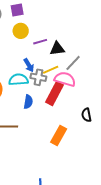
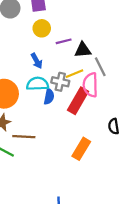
gray line: (73, 63) -> (100, 67), turned -72
blue arrow: (29, 65) -> (37, 61), moved
pink semicircle: (65, 79) -> (90, 85), turned -110
blue semicircle: (28, 102) -> (49, 97), moved

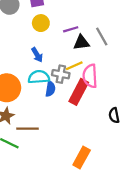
purple line: (64, 41) -> (71, 29), moved
gray line: (100, 67) -> (102, 36), moved
orange rectangle: (81, 149) -> (82, 158), moved

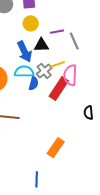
gray line: (102, 36) -> (74, 41), moved
black triangle: (81, 42) -> (41, 45), moved
blue arrow: (37, 55) -> (25, 52), size x1.5
gray cross: (61, 74) -> (44, 71), turned 35

